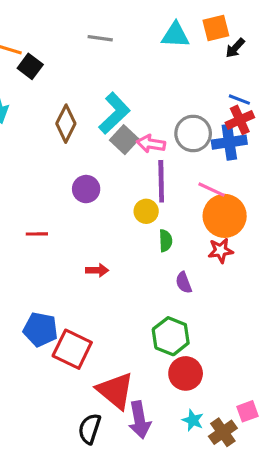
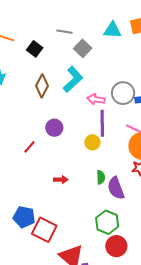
black square: (30, 66) -> (35, 49), moved
gray square: (124, 140) -> (83, 48), moved
red line: (37, 234) -> (29, 147), moved, turned -48
green semicircle: (166, 241) -> (101, 177), moved
purple semicircle: (184, 283) -> (116, 188), size x1.6

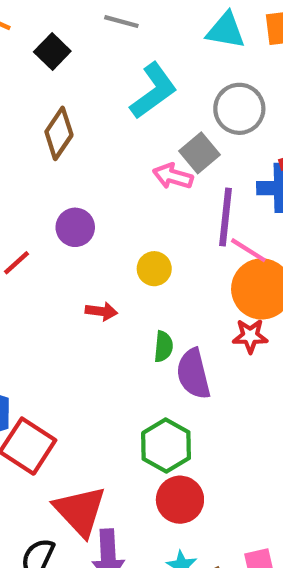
gray square: (83, 48) -> (199, 153), moved
cyan L-shape: (73, 80) -> (153, 91), moved
gray circle: (123, 93) -> (239, 109), moved
purple line: (102, 123) -> (226, 217), moved
red arrow: (61, 180) -> (101, 311), moved

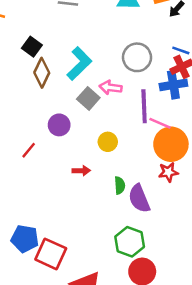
black square: (52, 52) -> (32, 47), moved
cyan L-shape: (153, 91) -> (79, 64), moved
gray circle: (239, 109) -> (137, 57), moved
gray square: (199, 153) -> (88, 98), moved

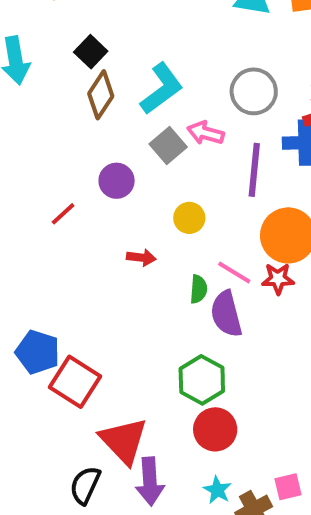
pink line: (160, 123) -> (234, 272), moved

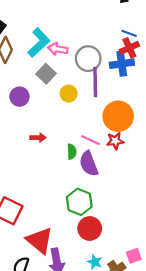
gray circle: (254, 91) -> (88, 59), moved
pink arrow: (206, 133) -> (58, 49), moved
yellow circle: (189, 218) -> (69, 94), moved

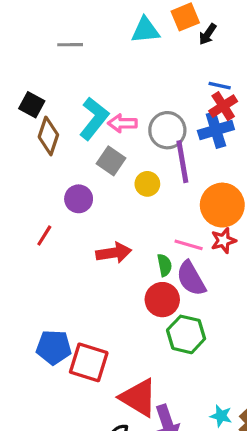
red arrow: (38, 138) -> (114, 253), size x1.5
red circle: (90, 228) -> (162, 300), moved

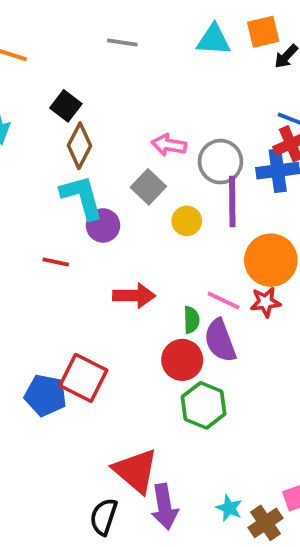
cyan L-shape: (94, 118) -> (82, 197), moved, turned -63
red line: (44, 235) -> (56, 262), turned 60
red square: (89, 362) -> (83, 378), moved

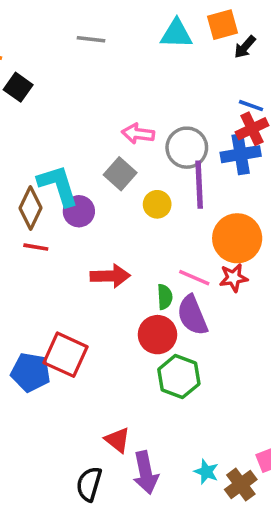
black square: (66, 106) -> (18, 87), moved
brown diamond: (79, 146) -> (31, 208), moved
red triangle: (136, 471) -> (117, 440), size x0.6

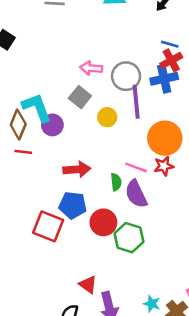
red circle: (157, 335) -> (103, 222), moved
blue pentagon: (31, 372) -> (73, 205), moved

